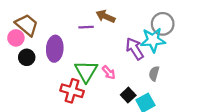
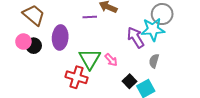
pink circle: (16, 38) -> (23, 42), moved

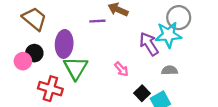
pink circle: (23, 42) -> (23, 61), moved
green triangle: (90, 59) -> (76, 68), moved
gray semicircle: (154, 61) -> (170, 70), turned 72
red cross: (76, 77) -> (50, 89), moved

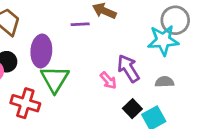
purple arrow: (149, 44) -> (128, 68), moved

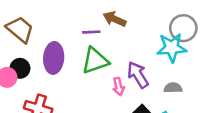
green triangle: (55, 79) -> (95, 61), moved, turned 40
pink arrow: (108, 80) -> (118, 86), turned 30

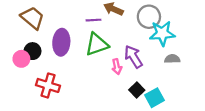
gray circle: (183, 28) -> (149, 17), moved
gray semicircle: (173, 88) -> (172, 59), moved

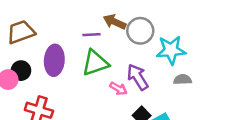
gray circle: (149, 17) -> (140, 31), moved
brown trapezoid: (32, 18) -> (21, 32), turned -60
pink arrow: (117, 67) -> (118, 89), turned -48

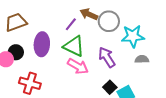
purple line: (91, 35) -> (71, 24), turned -48
green triangle: (95, 63) -> (74, 46), turned 45
pink arrow: (118, 89) -> (78, 66), moved, size x1.5

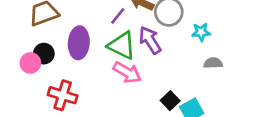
cyan star: (133, 36) -> (201, 32), size x0.6
purple arrow: (107, 57) -> (150, 40), moved

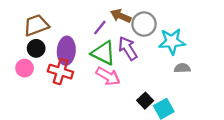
cyan star: (201, 32) -> (172, 41), size x1.6
black circle: (44, 54) -> (36, 48), moved
red cross: (63, 95) -> (60, 72), moved

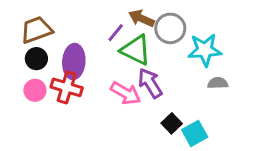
purple arrow: (128, 48) -> (150, 83), moved
green triangle: (103, 53) -> (136, 50), moved
pink circle: (25, 68) -> (35, 90), moved

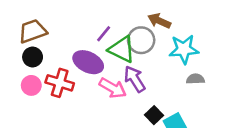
brown arrow: (141, 18) -> (159, 21), moved
gray circle: (170, 28) -> (141, 40), moved
purple ellipse: (74, 61) -> (88, 62), moved, turned -68

